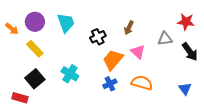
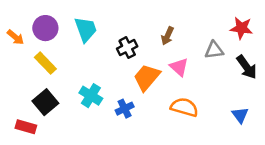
blue cross: (110, 84) -> (125, 109), moved

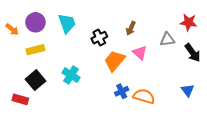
yellow rectangle: (45, 63) -> (35, 50), turned -60
orange semicircle: (184, 107) -> (144, 96), moved
blue cross: (125, 109) -> (122, 91), moved

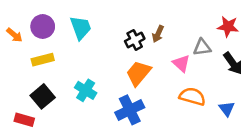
black cross: (99, 38) -> (135, 40), moved
pink triangle: (140, 53) -> (181, 63), moved
blue cross: (122, 91) -> (130, 110), moved, size x1.6
orange semicircle: (144, 96) -> (192, 96), moved

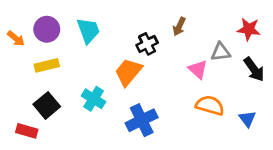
brown arrow: (158, 34) -> (179, 27), moved
orange trapezoid: (138, 73) -> (128, 72), moved

